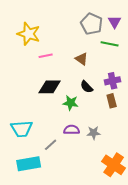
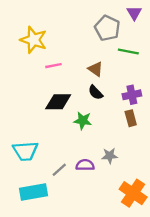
purple triangle: (115, 22) -> (134, 13), moved
black semicircle: (87, 87) -> (96, 92), moved
purple semicircle: (72, 130) -> (85, 165), moved

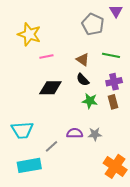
green line: (128, 52) -> (111, 55), moved
green star: (83, 121) -> (90, 101), moved
purple semicircle: (85, 165) -> (75, 133), moved

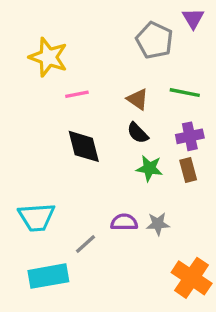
black diamond: (50, 88) -> (84, 146), turned 75

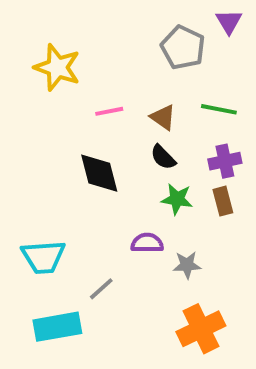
pink line: (77, 94) -> (109, 111), moved
purple semicircle: (124, 222) -> (147, 243), moved
orange cross: (192, 278) -> (201, 329), moved, turned 30

